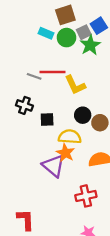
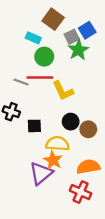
brown square: (65, 15) -> (53, 19), turned -36
green circle: (66, 38) -> (44, 57), moved
purple triangle: (54, 166) -> (41, 173), turned 40
red cross: (86, 196) -> (81, 192), moved, turned 36

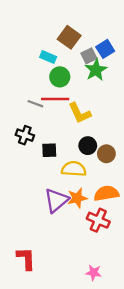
orange star: (53, 160) -> (77, 198), moved, turned 30

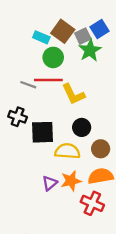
brown square: (69, 37) -> (63, 31), moved
black square: (49, 150) -> (42, 132), size x1.5
brown circle: (106, 154) -> (101, 149), moved
purple triangle: (56, 200) -> (50, 183), size x0.6

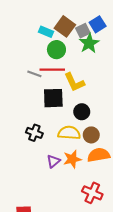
black cross: (18, 117) -> (34, 133), moved
black square: (42, 132) -> (53, 98), moved
brown circle: (101, 149) -> (91, 135), moved
red cross: (92, 203) -> (92, 193), moved

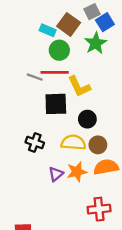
gray square: (83, 31) -> (92, 12), moved
red cross: (92, 193) -> (99, 209), turned -30

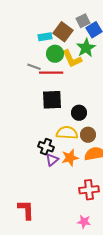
cyan rectangle: (48, 30) -> (45, 37), turned -32
gray line: (35, 77) -> (34, 67), moved
yellow L-shape: (79, 86) -> (72, 59), moved
black cross: (35, 143) -> (46, 147), moved

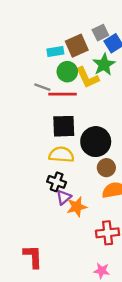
brown square: (63, 32) -> (77, 46), turned 30
black circle: (79, 113) -> (96, 142), size x1.6
yellow semicircle: (67, 133) -> (61, 155), moved
orange star: (70, 158) -> (77, 207), moved

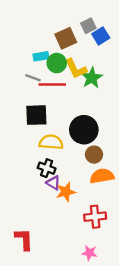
cyan rectangle: (55, 52) -> (41, 56), moved
green star: (104, 65) -> (92, 78), moved
black square: (64, 126) -> (36, 115), moved
purple triangle: (64, 197) -> (53, 183), turned -49

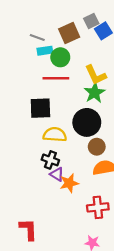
yellow L-shape: (76, 69) -> (96, 75), moved
gray line: (33, 78) -> (37, 37), moved
green star: (92, 78) -> (95, 93), moved

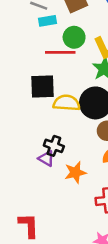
green circle: (60, 57) -> (74, 37), moved
yellow semicircle: (55, 135) -> (66, 103), moved
purple triangle: (57, 174) -> (46, 159), moved

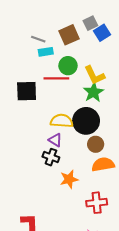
black square: (42, 87) -> (27, 91), moved
purple triangle: (46, 159) -> (55, 140), moved

